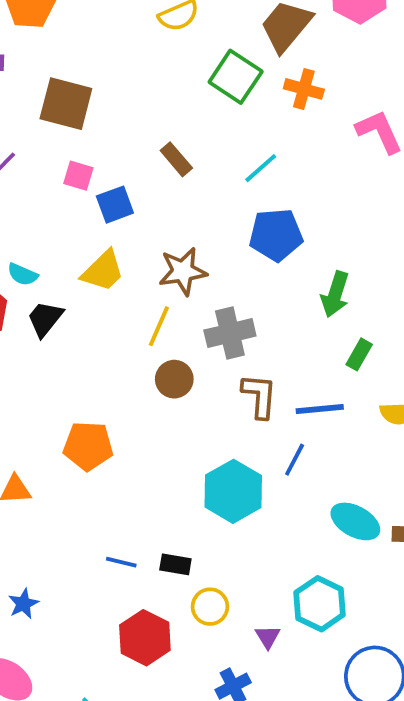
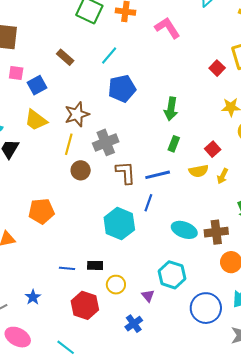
yellow trapezoid: (103, 271) -> (36, 120), turned 90
green arrow: (335, 294) -> (171, 109), moved
blue star: (23, 604) -> (33, 297), moved

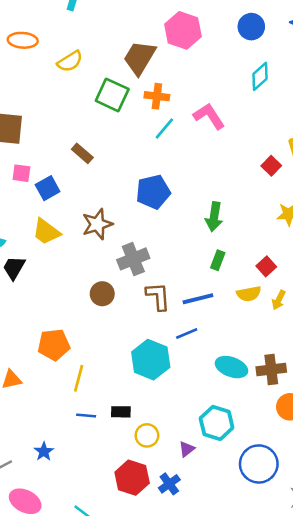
cyan line: (109, 55) -> (164, 128), moved
yellow line: (69, 144) -> (79, 378), moved
blue line: (148, 203) -> (187, 334), turned 48
purple triangle: (148, 296) -> (187, 449), turned 32
red hexagon: (85, 305) -> (132, 478), moved

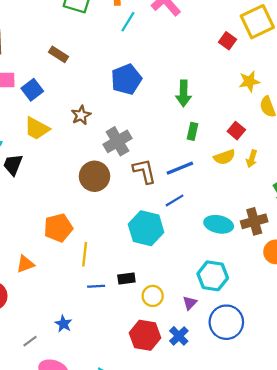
brown star: (97, 224) -> (81, 115), size x0.7
brown circle: (102, 294) -> (95, 176), size x1.4
blue circle: (259, 464) -> (226, 322), moved

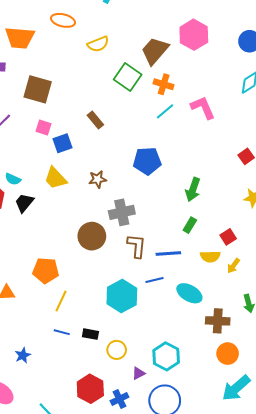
cyan ellipse: (219, 224) -> (189, 293), moved
yellow circle: (153, 296) -> (117, 350), moved

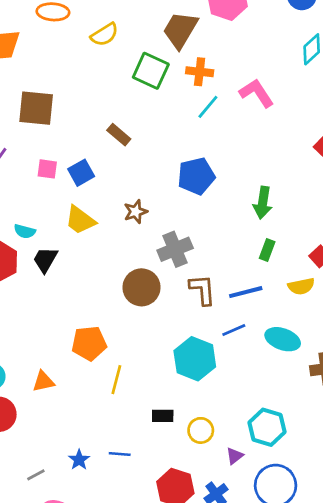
pink square: (43, 128) -> (47, 169), moved
blue line: (62, 332) -> (120, 454), moved

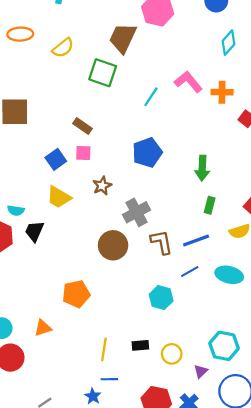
orange cross: (200, 72) -> (222, 92), moved
pink square: (47, 169) -> (83, 153), moved
cyan hexagon: (195, 359) -> (161, 298), size x0.7
yellow line: (116, 380) -> (104, 349), moved
blue star: (79, 460) -> (93, 396), moved

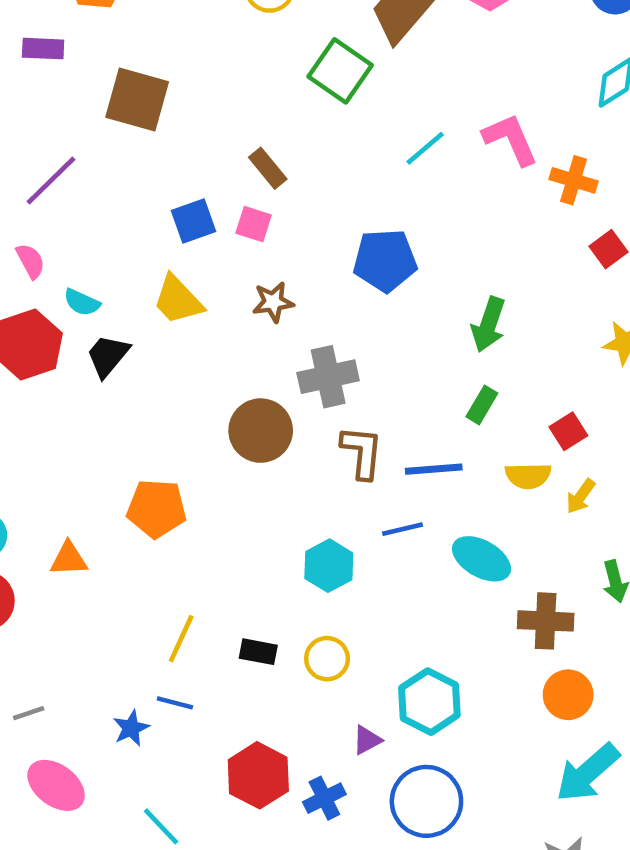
yellow circle: (172, 354) -> (327, 659), moved

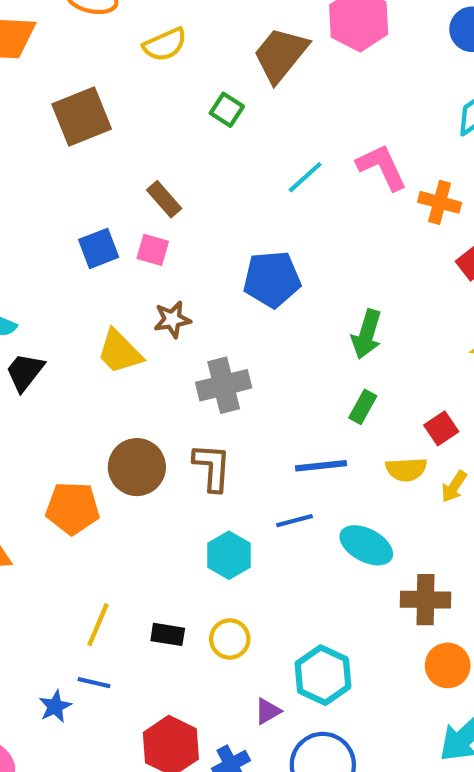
green square: (340, 71) -> (227, 110), size x0.6
brown square: (137, 99) -> (82, 116), moved, turned -36
yellow trapezoid: (178, 300) -> (120, 352), moved
brown circle: (261, 431) -> (137, 467), moved
brown L-shape: (362, 452) -> (212, 467), moved

